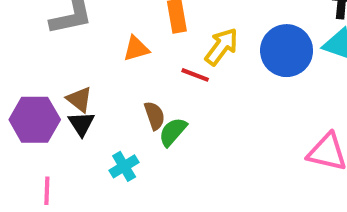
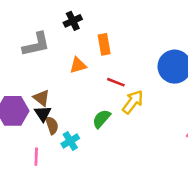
yellow arrow: (222, 47) -> (133, 102), moved
brown semicircle: (155, 116) -> (52, 125), moved
pink line: (47, 191) -> (36, 157), moved

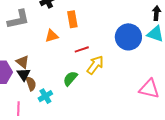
red line: (116, 82) -> (82, 49), turned -40

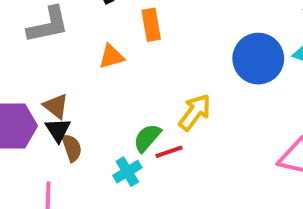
red line: (82, 49) -> (169, 152), moved
cyan cross: (45, 96) -> (127, 172), moved

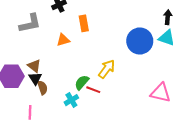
red line: (169, 152) -> (93, 90), turned 40

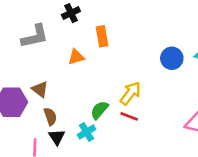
blue circle: (140, 41) -> (172, 58), size x0.7
black triangle: (35, 78) -> (57, 137), moved
red line: (93, 90) -> (129, 116), moved

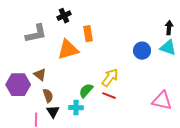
orange triangle: (76, 57) -> (68, 50), size x1.6
cyan cross: (86, 132) -> (76, 108), turned 32

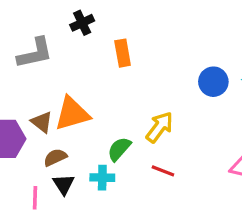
orange triangle: (68, 50) -> (72, 114), moved
brown semicircle: (48, 96) -> (55, 157), turned -96
red line: (109, 96) -> (163, 171), moved

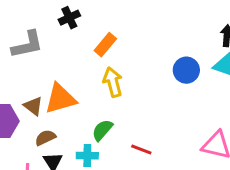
orange rectangle: (123, 53) -> (105, 45), turned 50
yellow arrow: (160, 127) -> (113, 82), moved, turned -52

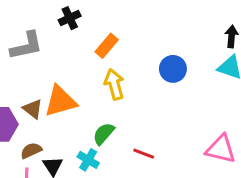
blue circle: (186, 70) -> (173, 69), moved
brown semicircle: (45, 138) -> (31, 151), moved
cyan cross: (87, 156) -> (88, 160), turned 30

